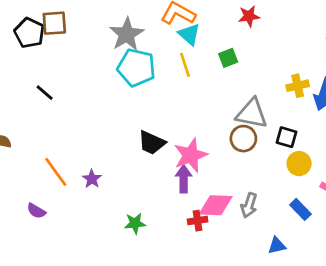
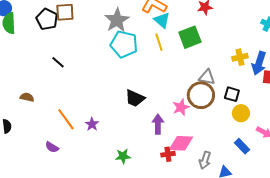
green square: (228, 58) -> (190, 37), size x1.6
gray triangle: (252, 114) -> (207, 77), size x0.7
brown circle: (243, 139) -> (201, 95), size x1.4
pink star: (191, 155) -> (181, 107), moved, size x0.7
gray arrow: (249, 205) -> (205, 160), moved

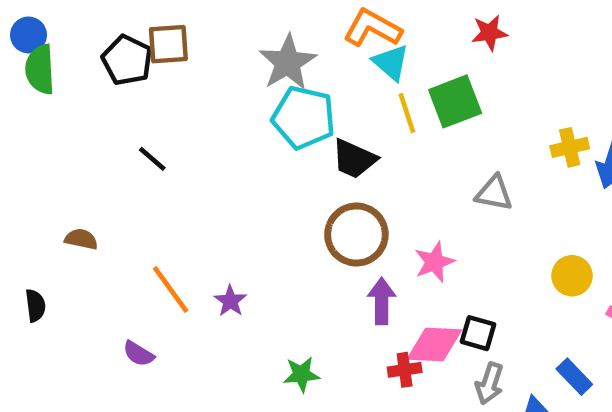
yellow line: (159, 42) -> (407, 113), moved
black square: (232, 94) -> (478, 333), moved
brown circle: (201, 95) -> (356, 234), moved
black trapezoid: (135, 98) -> (354, 159), moved
blue rectangle: (242, 146) -> (574, 377), moved

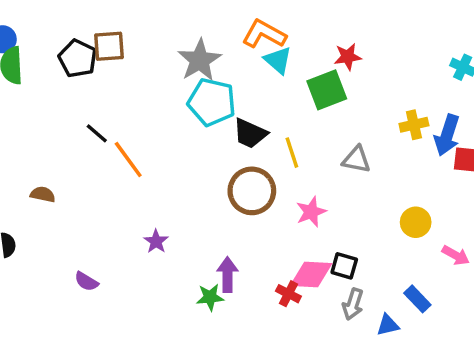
red star: (489, 33) -> (348, 57), moved
yellow line: (407, 113) -> (292, 153), moved
orange line: (171, 290) -> (128, 160), moved
purple arrow: (382, 301) -> (227, 275), moved
red cross: (405, 370) -> (288, 294), turned 35

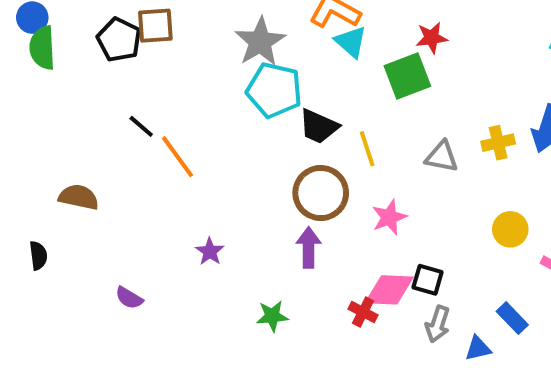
yellow cross: (414, 125) -> (498, 143), moved
brown semicircle: (43, 194) -> (79, 197), size x1.4
purple arrow: (227, 275) -> (309, 247), moved

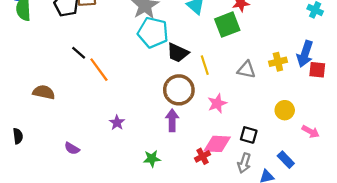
black semicircle: (38, 256) -> (18, 136), moved
black square: (428, 280) -> (249, 135), moved
red cross: (363, 312) -> (203, 156), turned 35

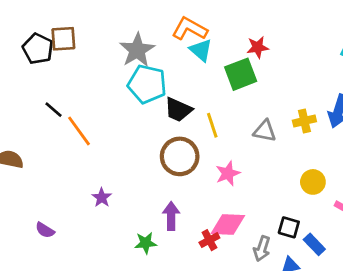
purple arrow: (172, 120) -> (171, 216), moved
black square: (249, 135) -> (289, 227), moved

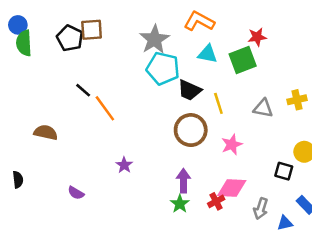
cyan triangle: (201, 50) -> (208, 54), moved, turned -30
black square: (289, 227) -> (284, 171), moved
green star: (146, 243) -> (180, 204), moved, turned -30

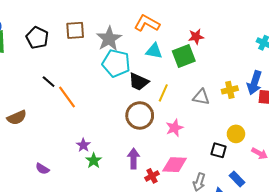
brown square: (92, 30) -> (75, 30), moved
yellow line: (218, 103) -> (163, 93), turned 42
brown semicircle: (46, 132) -> (17, 118), turned 144
red cross: (216, 201) -> (152, 176), moved
green star: (180, 204) -> (94, 161), moved

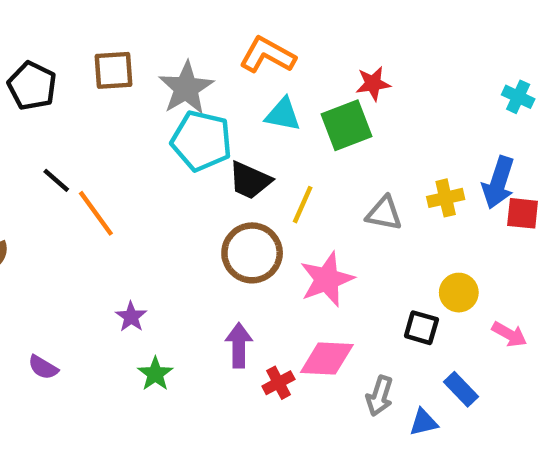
pink star: (175, 128) -> (327, 279), size x1.4
green star: (94, 161) -> (155, 374), moved

